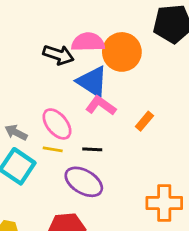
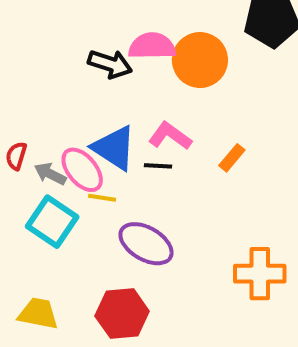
blue triangle: (92, 82) -> (114, 148), moved
pink ellipse: (57, 124) -> (82, 170), moved
black line: (92, 149) -> (158, 166), moved

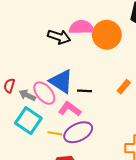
pink L-shape: (170, 136) -> (70, 109), moved
yellow line: (102, 198) -> (55, 133), moved
purple ellipse: (146, 244) -> (78, 132), turned -56

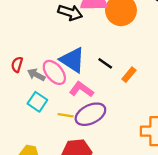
orange rectangle: (124, 87) -> (129, 75), moved
black line: (85, 91) -> (105, 63), moved, turned 32
cyan square: (28, 121) -> (37, 102), size x0.7

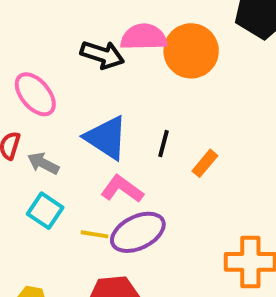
black line: (105, 63) -> (163, 144), turned 70
pink ellipse: (54, 72) -> (35, 94), moved

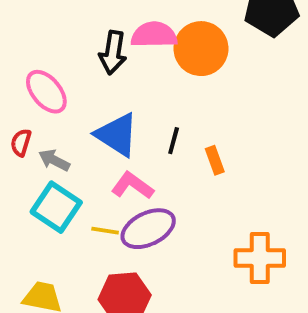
black arrow: (102, 55) -> (113, 53), turned 81
orange rectangle: (205, 163) -> (215, 160), turned -60
cyan square: (45, 211) -> (56, 207), size x1.4

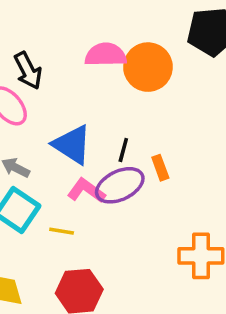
black arrow: (113, 53) -> (28, 71), moved, turned -36
purple ellipse: (148, 229) -> (120, 185), moved

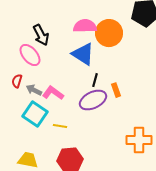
blue triangle: (72, 145) -> (83, 54), moved
pink L-shape: (86, 191) -> (53, 93), moved

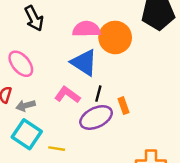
black arrow: (41, 35) -> (34, 18), moved
gray arrow: (34, 90) -> (26, 106), turned -42
pink L-shape: (53, 93) -> (67, 95), moved

